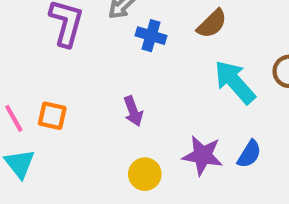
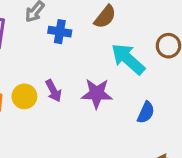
purple star: (203, 155) -> (97, 94), moved
yellow circle: (145, 174) -> (24, 96), moved

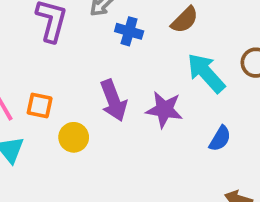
purple arrow: (53, 91) -> (114, 100), size x1.5
yellow circle: (24, 96) -> (74, 137), moved

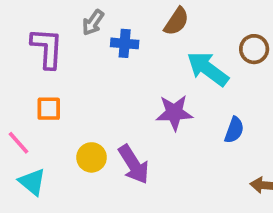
purple arrow: (114, 100) -> (134, 164), moved
orange square: (40, 106) -> (49, 109), moved

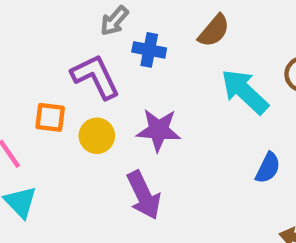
purple L-shape: (47, 48) -> (95, 77), moved, turned -36
purple star: (174, 113) -> (159, 130), moved
yellow circle: (92, 157) -> (97, 136), moved

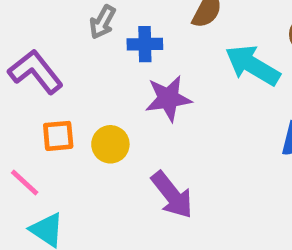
purple L-shape: (95, 77) -> (36, 72), moved
purple star: (159, 130) -> (168, 98), moved

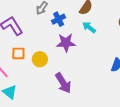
blue cross: (145, 44) -> (59, 19), turned -32
cyan arrow: (253, 65) -> (89, 27), moved, size x0.6

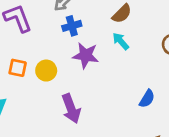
blue cross: (59, 19) -> (72, 26), moved
orange square: (18, 53) -> (18, 68), moved

